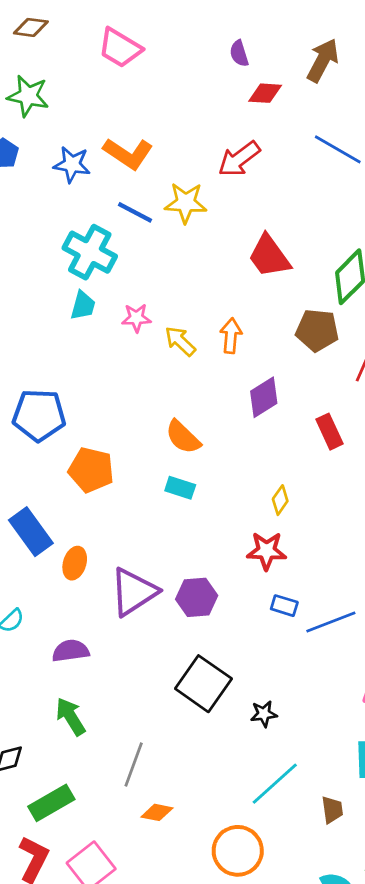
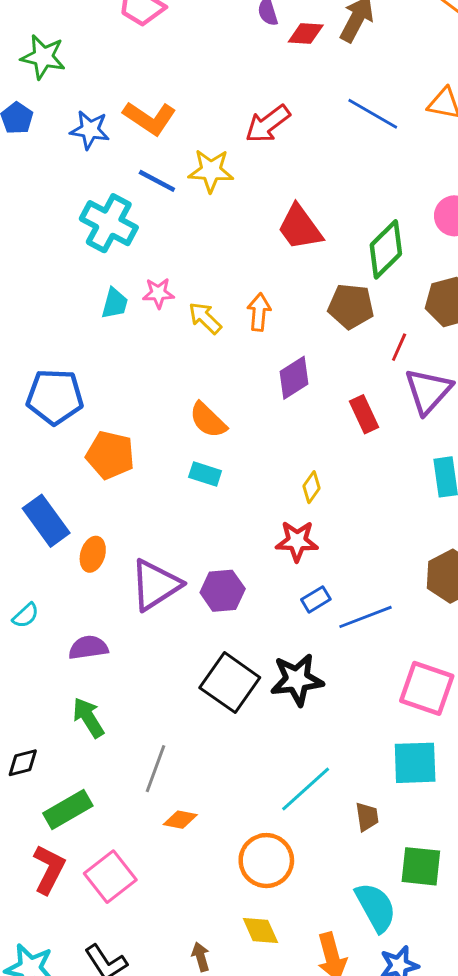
red diamond: (265, 93) -> (306, 34), moved
cyan trapezoid: (83, 306) -> (115, 303), moved
blue rectangle: (284, 606) -> (316, 599), turned -48
black star: (264, 714) -> (297, 680), moved, size x1.8

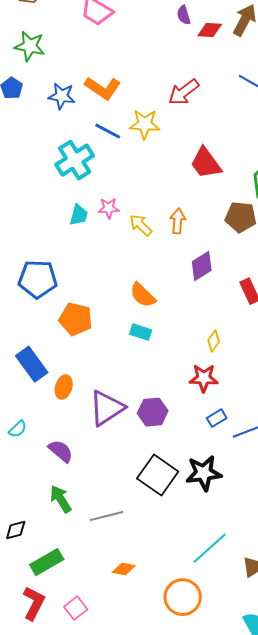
cyan cross: (109, 223) -> (75, 160), turned 30
purple semicircle: (88, 648) -> (61, 451), turned 48
gray line: (155, 769) -> (107, 516), moved, turned 56
pink square: (110, 877) -> (76, 608), size x0.7

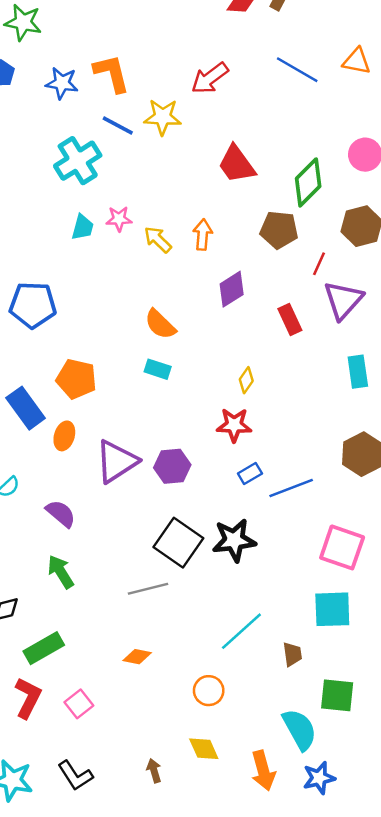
orange L-shape: (103, 88) -> (112, 73), turned -138
orange pentagon: (76, 319) -> (76, 379), moved
gray line: (107, 516) -> (148, 589), moved
orange circle: (183, 597) -> (209, 691), size x0.7

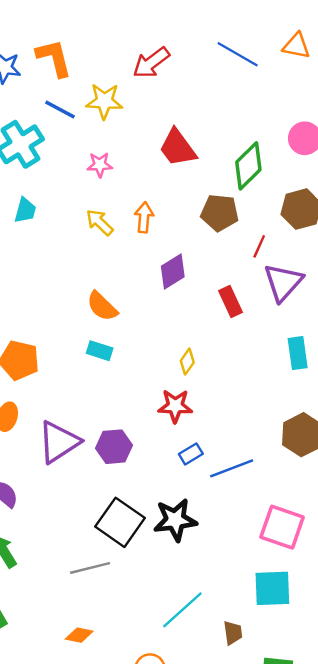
pink star: (119, 219) -> (100, 165), moved

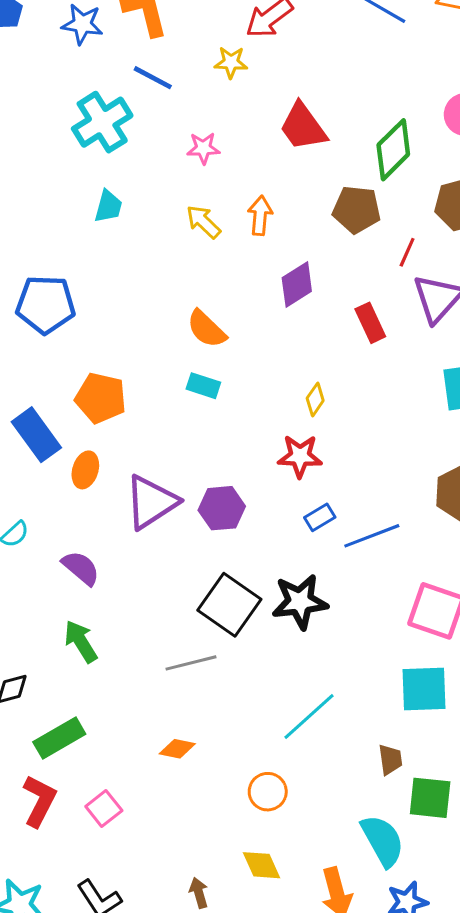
yellow star: (104, 101) -> (231, 62), moved, size x0.7
brown trapezoid: (233, 633) -> (390, 759), moved

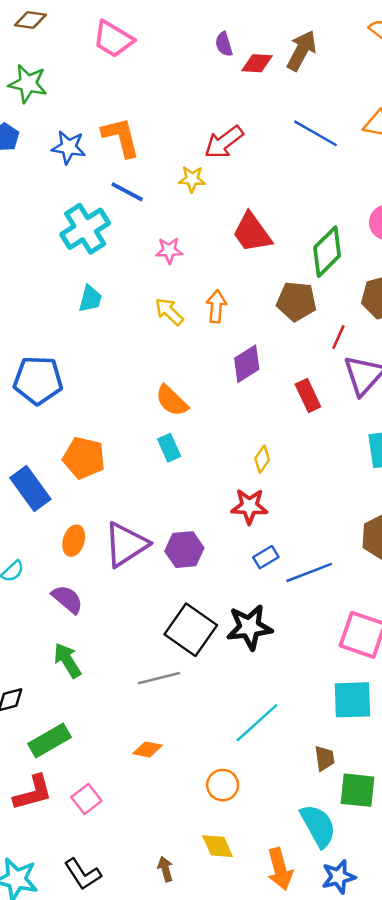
cyan rectangle: (203, 386) -> (169, 448), turned 48
orange ellipse: (85, 470) -> (74, 541), moved
red L-shape: (39, 801) -> (33, 793), turned 48

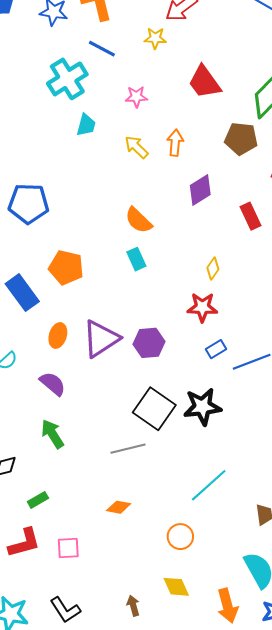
cyan trapezoid: (90, 299) -> (86, 125), moved
green rectangle: (49, 740) -> (38, 500), size x0.6
pink square: (86, 799) -> (68, 548), turned 35

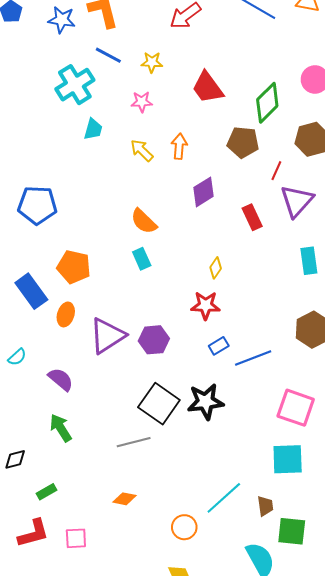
yellow star: (155, 38) -> (152, 62), moved
orange ellipse: (58, 335) -> (66, 314), moved
cyan line: (209, 485) -> (224, 498), moved

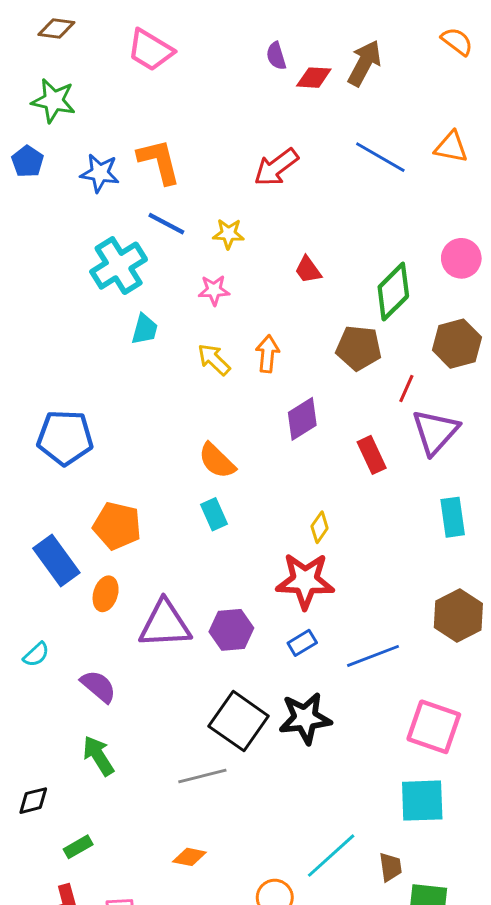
red trapezoid: (208, 88) -> (308, 270), size x0.6
red star: (206, 305) -> (305, 581), size x1.4
purple triangle: (107, 336) -> (165, 624), turned 30
blue rectangle: (219, 346) -> (302, 643), moved

